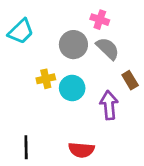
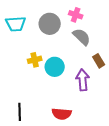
cyan trapezoid: (21, 31) -> (16, 24), turned 40
gray circle: (73, 45) -> (50, 24), moved

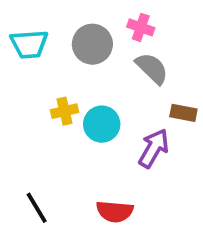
brown rectangle: (99, 61) -> (183, 113), turned -48
purple arrow: (83, 80) -> (154, 148), turned 35
black line: (20, 112) -> (37, 208), turned -30

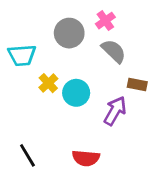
pink cross: (141, 27) -> (105, 21), turned 36
cyan trapezoid: (29, 44) -> (22, 55), moved
yellow cross: (65, 111) -> (48, 83), turned -30

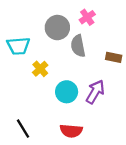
gray semicircle: (114, 51) -> (78, 46), moved, turned -145
brown rectangle: (137, 84) -> (114, 57), moved
cyan circle: (76, 93) -> (67, 92), moved

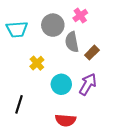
cyan trapezoid: (18, 46) -> (17, 29), moved
brown rectangle: (114, 57) -> (92, 53), moved, turned -56
black line: (23, 129) -> (19, 104), moved, turned 48

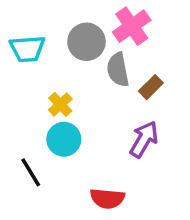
pink cross: (80, 16) -> (132, 26), size x1.5
cyan circle: (61, 84) -> (64, 139), moved
black line: (19, 104) -> (31, 172), turned -48

